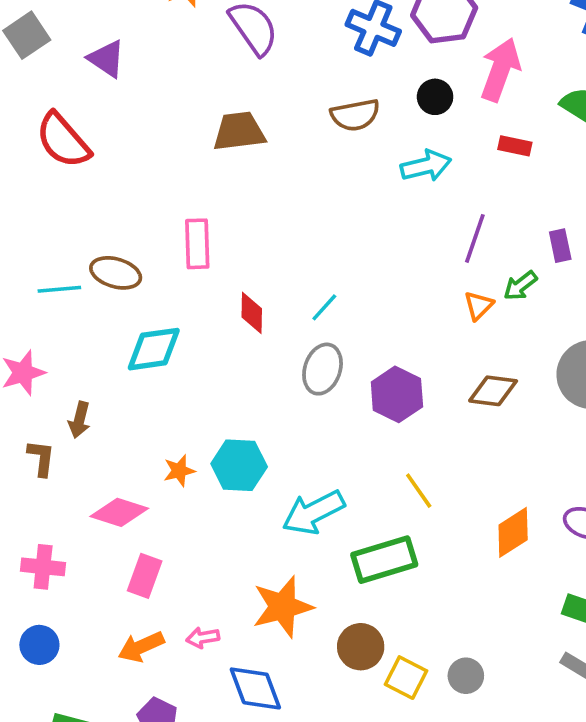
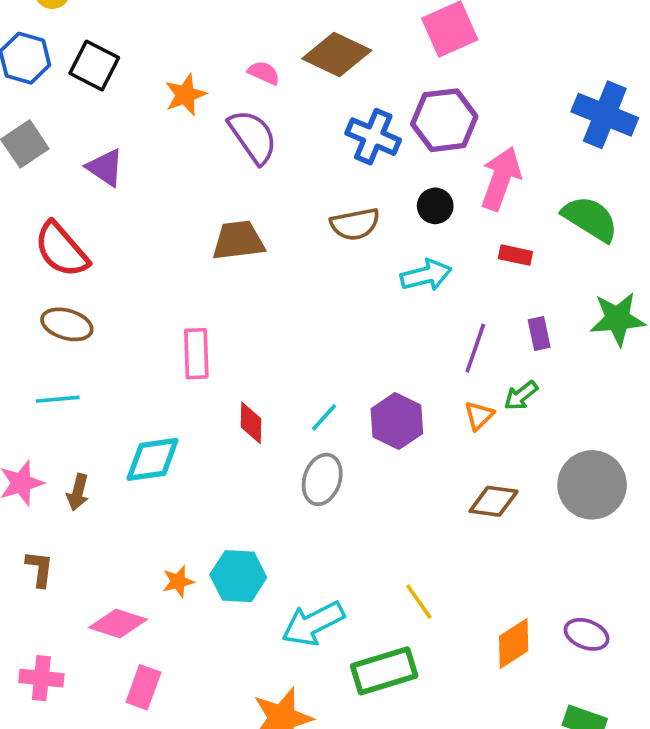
purple rectangle: (560, 246) -> (539, 334), moved
brown ellipse: (116, 273) -> (67, 324), moved
purple hexagon: (397, 394) -> (397, 421), moved
brown arrow: (79, 420) -> (78, 492), moved

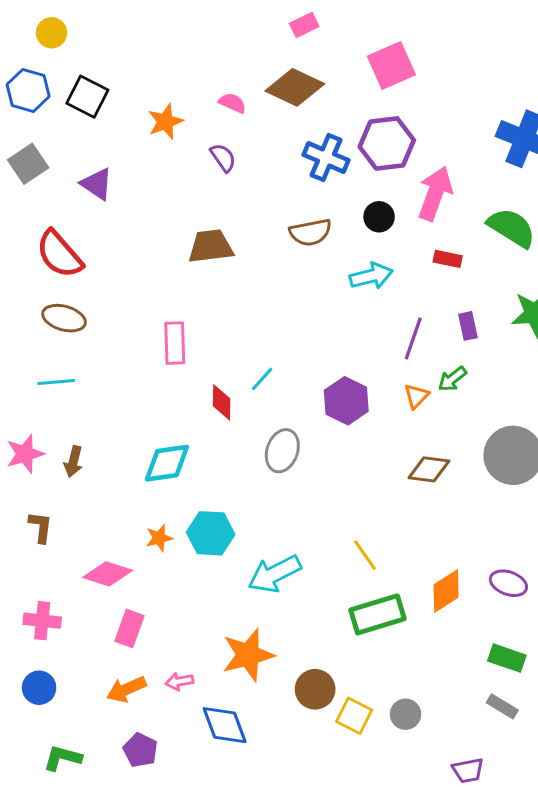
purple semicircle: (253, 137) -> (223, 158), size x0.6
cyan line: (324, 417) -> (262, 379), moved
cyan diamond: (153, 459) -> (167, 463), moved
green rectangle: (384, 671) -> (377, 614), moved

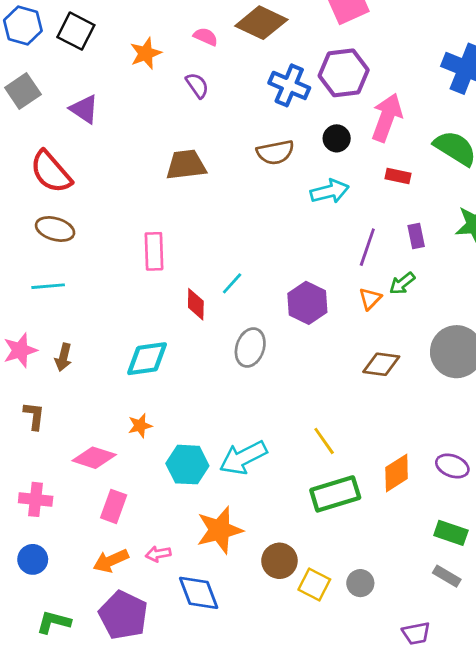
cyan hexagon: (211, 533) -> (187, 465), moved
purple pentagon: (140, 750) -> (123, 615), size x1.6

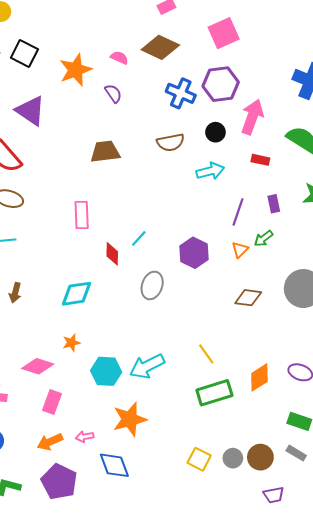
orange star: (146, 53) -> (75, 70), size x1.4
purple triangle: (84, 109) -> (31, 111), size x1.4
brown circle: (279, 561) -> (260, 457), moved

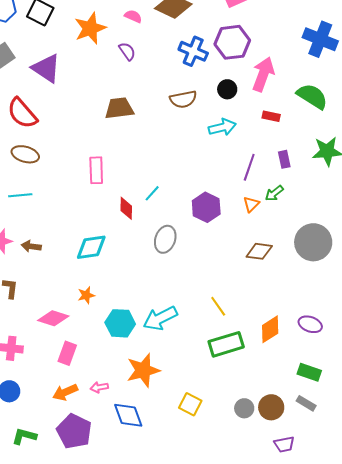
brown arrow: (15, 293) -> (31, 246), turned 84
yellow square: (199, 459) -> (190, 404), moved

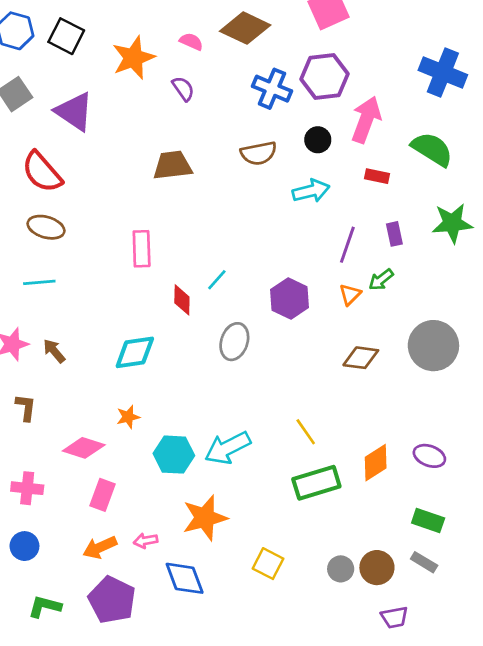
brown arrow: (31, 246) -> (54, 351), turned 42

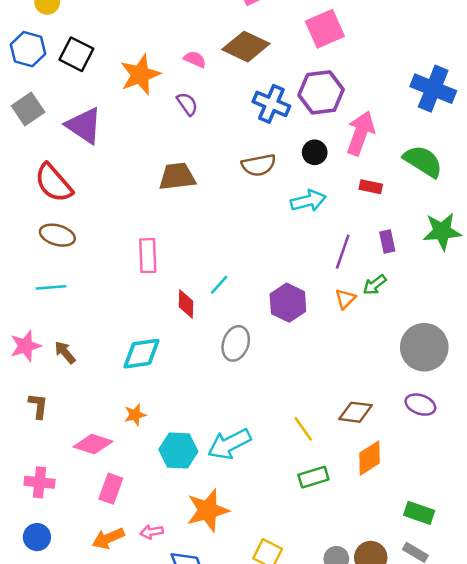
brown diamond: (361, 358) -> (355, 412), moved
purple ellipse: (429, 456) -> (420, 405), moved
green rectangle: (316, 483) -> (313, 477), size x0.7

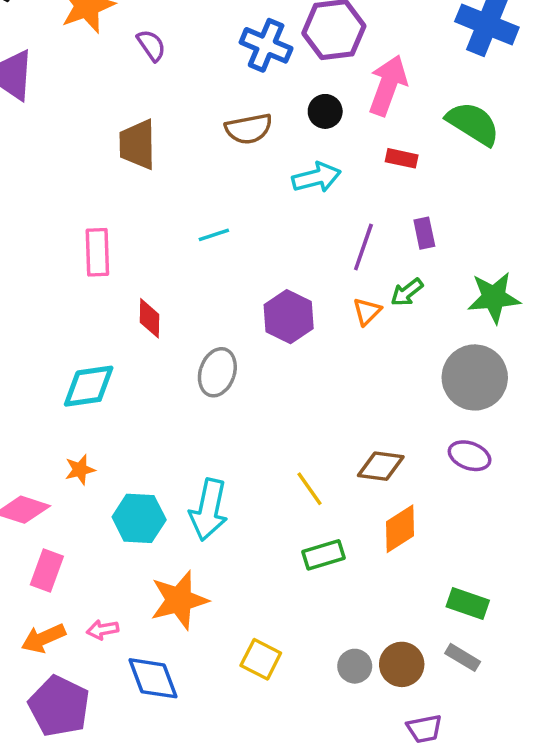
brown trapezoid: (177, 177) -> (137, 144), turned -84
green star: (442, 231) -> (494, 297), moved
cyan line: (219, 285) -> (214, 235), moved, turned 30
cyan arrow: (229, 444) -> (209, 510), turned -51

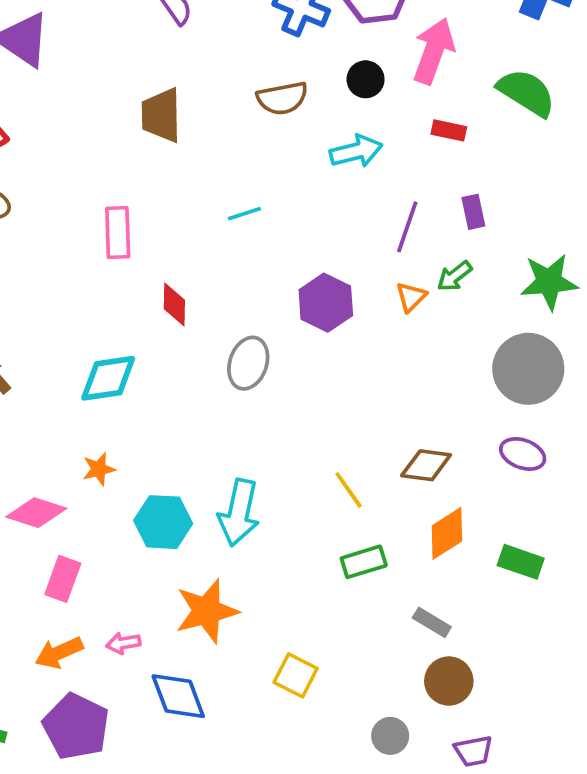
green rectangle: (468, 604) -> (521, 562), moved
gray rectangle: (463, 657) -> (432, 622), moved
gray circle: (355, 666) -> (390, 736), moved

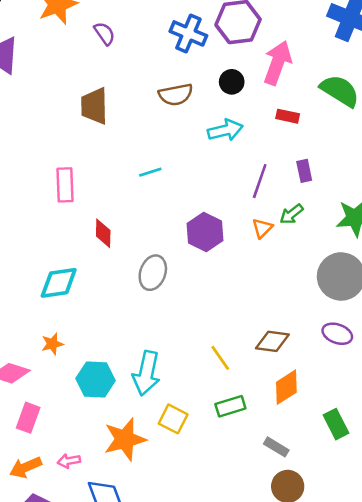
green rectangle: (521, 562) -> (336, 424), moved, turned 44
yellow square: (296, 675) -> (173, 419), moved

